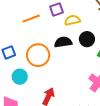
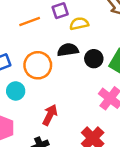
black circle: (87, 39) -> (94, 59), moved

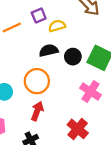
orange circle: (38, 65) -> (37, 81), moved

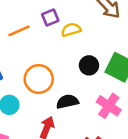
black semicircle: (49, 50) -> (67, 102), moved
orange circle: (37, 81) -> (39, 79), moved

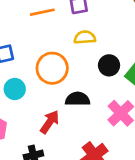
yellow semicircle: (71, 30) -> (85, 37), moved

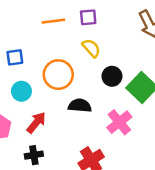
yellow semicircle: (85, 37) -> (91, 48), turned 48
red arrow: (50, 122) -> (36, 123), moved

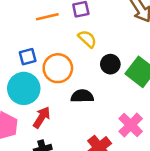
blue square: (15, 57) -> (28, 57), moved
cyan circle: (21, 91) -> (24, 88), size x1.6
pink cross: (119, 122) -> (131, 125), moved

